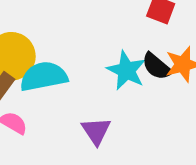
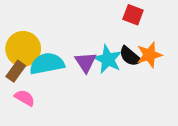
purple triangle: (96, 131) -> (86, 62), moved

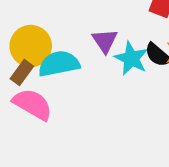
purple triangle: (86, 62) -> (105, 41), moved
pink semicircle: (25, 98) -> (32, 104), size x1.6

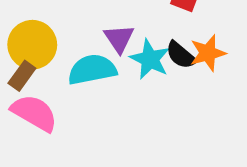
cyan semicircle: (59, 64) -> (92, 70), moved

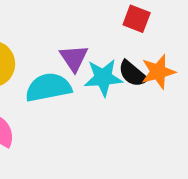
cyan star: (150, 59) -> (103, 78), turned -30

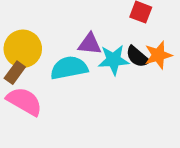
purple triangle: (74, 58) -> (90, 44), turned -50

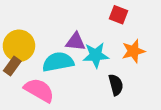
black semicircle: (138, 57) -> (116, 85), moved, turned -145
pink semicircle: (24, 101) -> (39, 90), moved

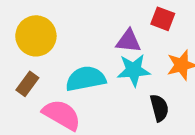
purple triangle: (75, 42) -> (128, 41), moved
yellow circle: (19, 46) -> (36, 36), moved

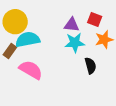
red square: (163, 19) -> (95, 20), moved
cyan semicircle: (86, 79) -> (28, 39), moved

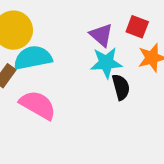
purple triangle: (72, 25) -> (101, 35), turned 35
black semicircle: (90, 66) -> (121, 87), moved

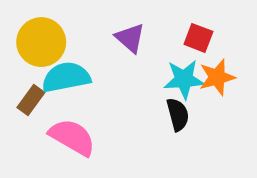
purple triangle: (101, 35) -> (130, 38), moved
cyan star: (106, 63) -> (184, 79), moved

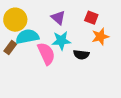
cyan star: (184, 79) -> (61, 41), moved
black semicircle: (178, 114) -> (81, 55), turned 112
pink semicircle: (72, 137) -> (46, 54), moved, turned 35

